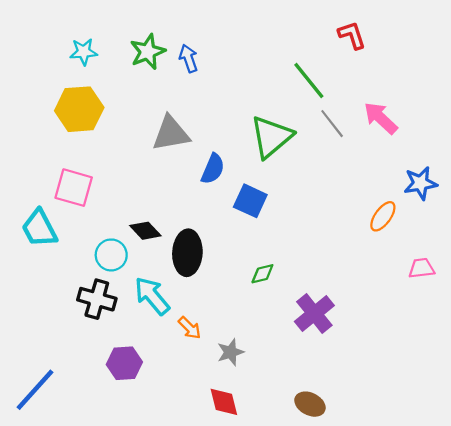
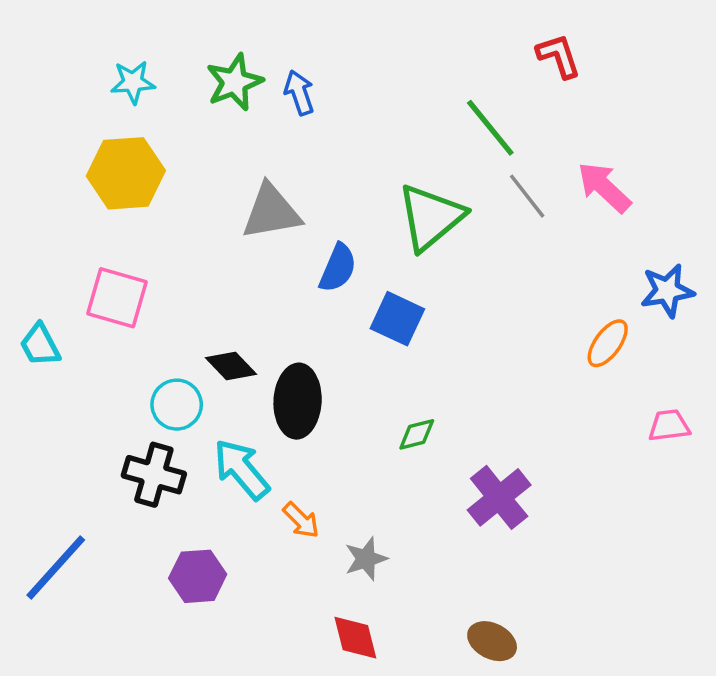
cyan trapezoid: (39, 228) -> (40, 345), moved, size x0.7
blue line: (35, 390) -> (56, 568), moved

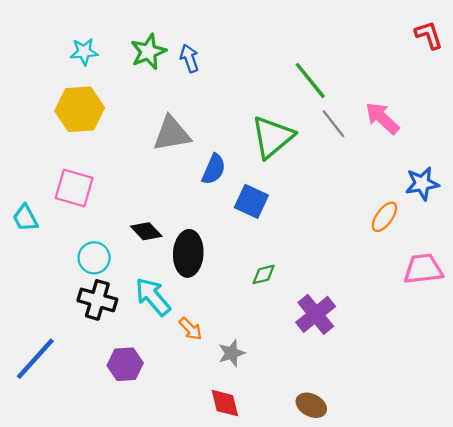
red L-shape: (559, 56) -> (429, 35), moved
cyan circle: (177, 405) -> (94, 258), moved
pink trapezoid: (669, 426) -> (423, 269), size x1.5

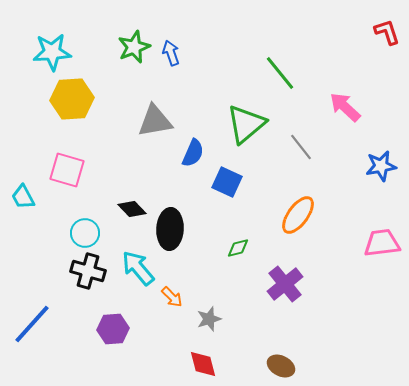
cyan star: (84, 52) -> (52, 52), moved, size x1.5
gray line: (333, 124) -> (301, 147), moved
orange ellipse: (384, 217) -> (298, 215), moved, size x1.4

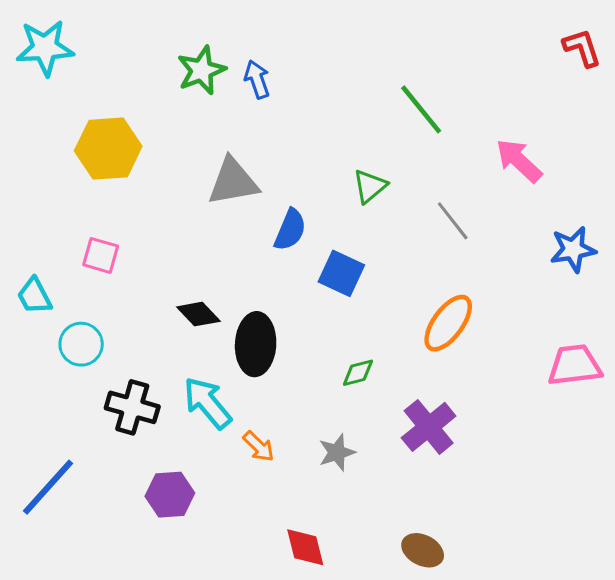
cyan star: (52, 52) -> (45, 48), moved
green triangle: (246, 124) -> (370, 186), size x0.6
pink square: (67, 170) -> (101, 255), size x0.7
cyan circle: (85, 233) -> (81, 344), moved
gray star: (209, 319) -> (337, 452), moved

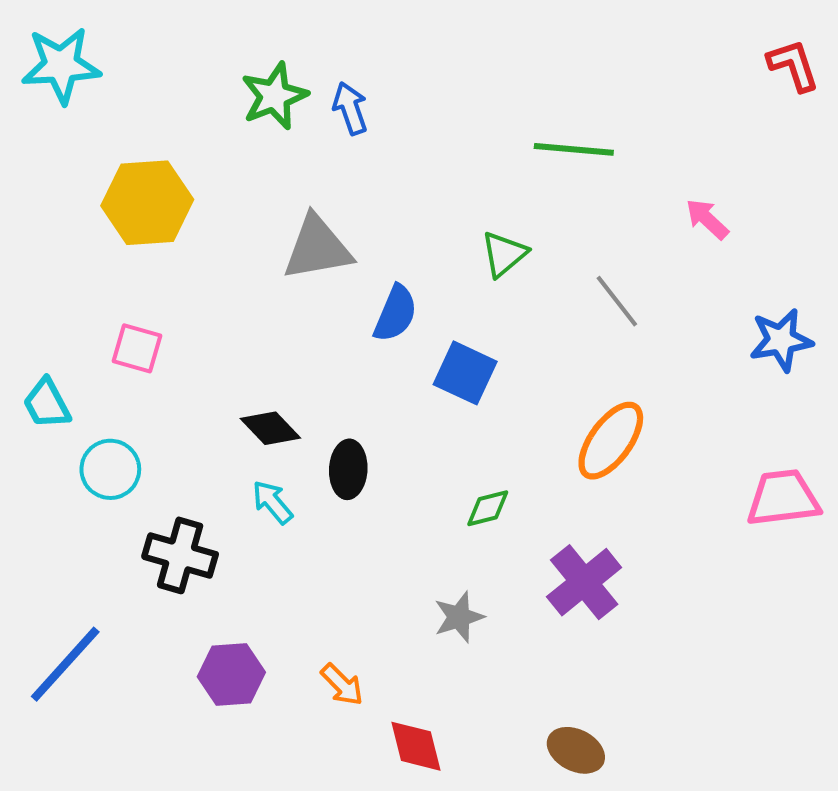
green line: (421, 109) -> (574, 149), turned -46
pink arrow: (519, 161) -> (707, 219), size x0.7
black ellipse: (256, 344) -> (348, 469), size x0.7
cyan arrow: (207, 403) -> (272, 502), moved, size x0.6
orange arrow: (259, 446) -> (342, 685), moved

